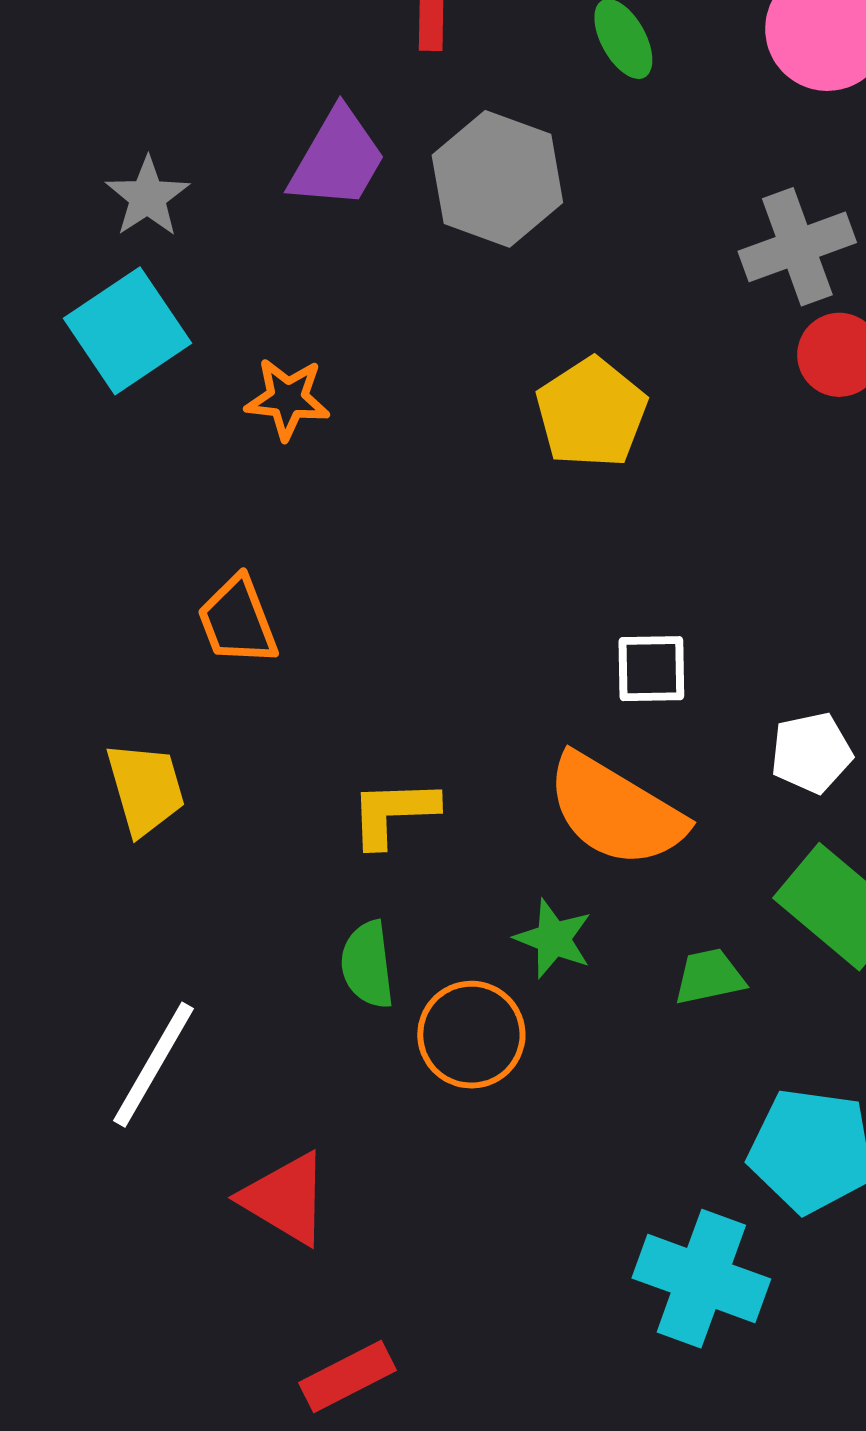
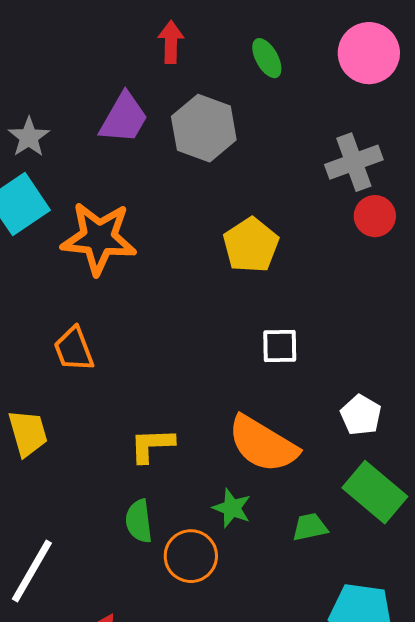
orange star: (287, 399) -> (99, 238), size x1.8
white square: (651, 669) -> (280, 346), moved
white pentagon: (811, 753) -> (361, 415), turned -30

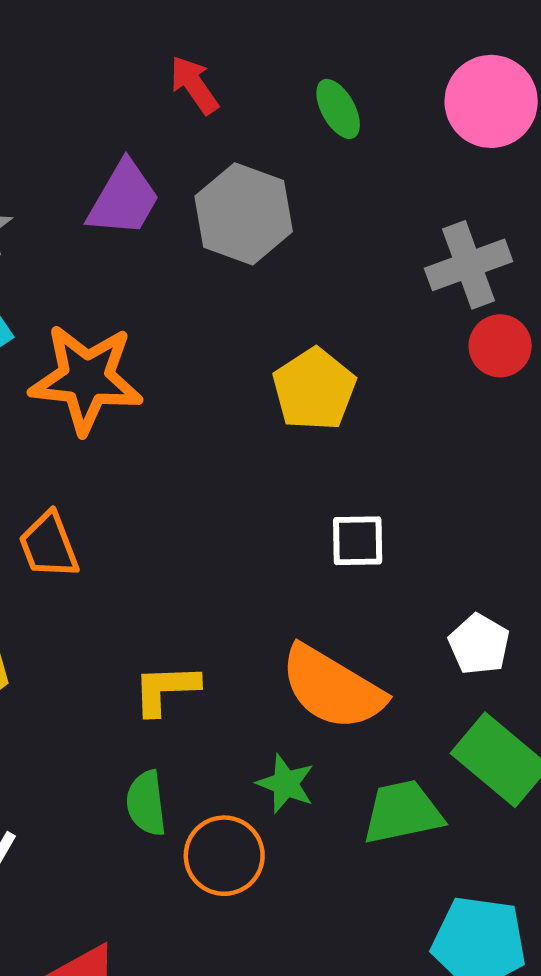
red arrow: (171, 42) -> (194, 85), turned -36
green trapezoid: (310, 527) -> (403, 812), size x1.5

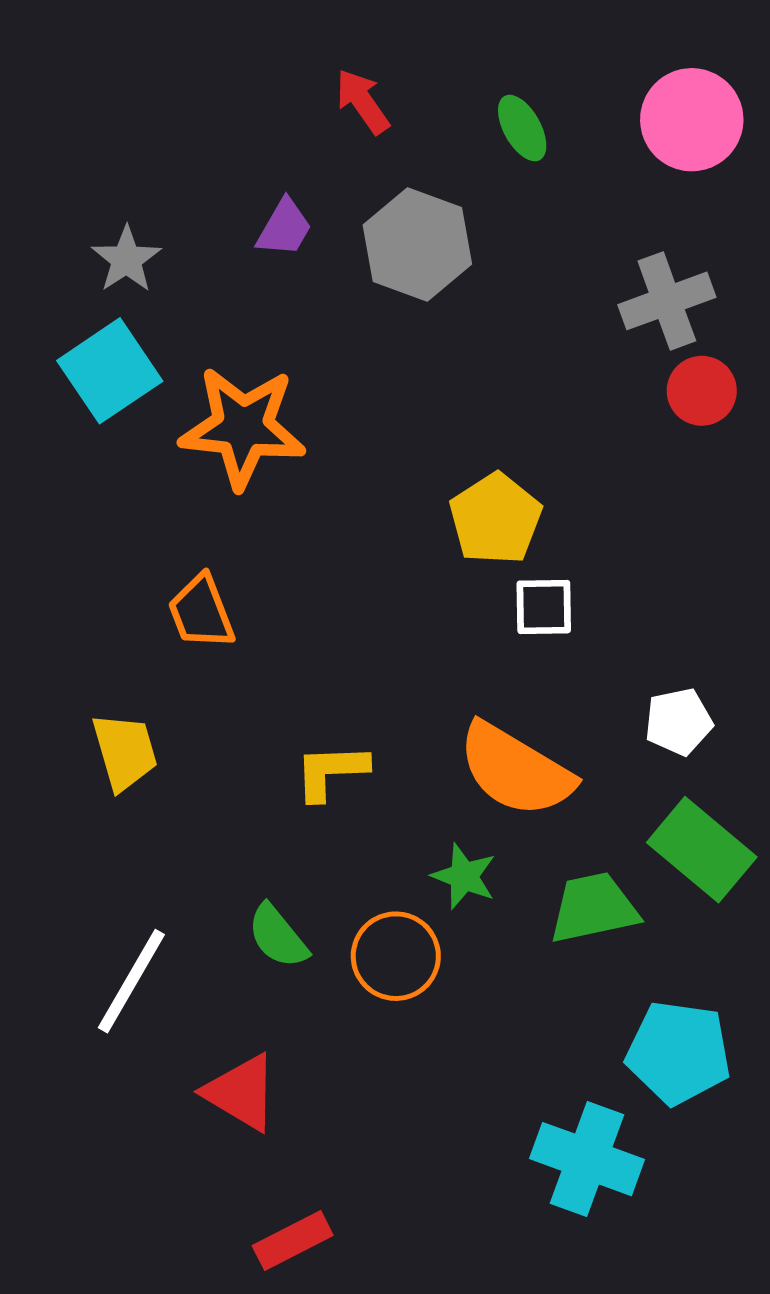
purple trapezoid: (124, 199) -> (284, 228), size x0.7
yellow pentagon: (314, 389) -> (496, 519), moved
white pentagon: (479, 644) -> (678, 722), turned 30
green semicircle: (146, 803) -> (278, 936), moved, turned -32

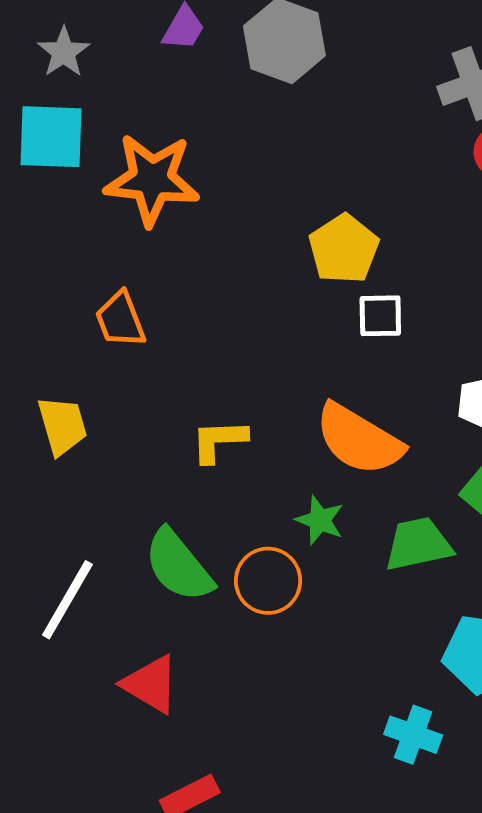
cyan square: (110, 371) -> (51, 137), turned 36
green semicircle: (278, 936) -> (178, 566), size x1.5
cyan cross: (587, 1159) -> (413, 735), size x0.7

